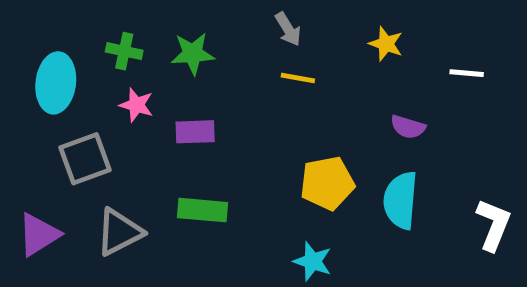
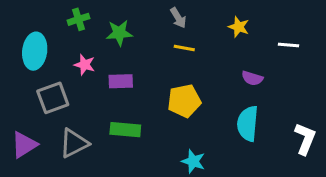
green cross: (124, 51) -> (78, 19), moved, turned -30
yellow pentagon: (327, 183) -> (184, 101), moved

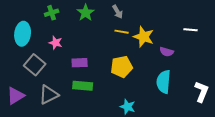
yellow star: (239, 27) -> (144, 37), moved, size x1.5
green star: (119, 33) -> (86, 13), moved, turned -30
purple rectangle: (121, 81) -> (80, 63), moved
gray square: (53, 98) -> (35, 65), turned -30

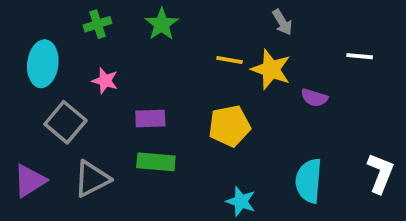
gray arrow: (118, 12) -> (282, 22), moved
cyan semicircle: (164, 82) -> (309, 181), moved

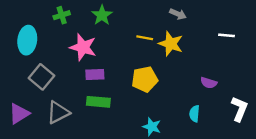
gray arrow: (282, 22) -> (178, 14), turned -35
pink star: (105, 81) -> (83, 47), moved, size x1.6
purple semicircle: (314, 98) -> (209, 83), moved
cyan semicircle: (309, 181) -> (194, 114), size x0.6

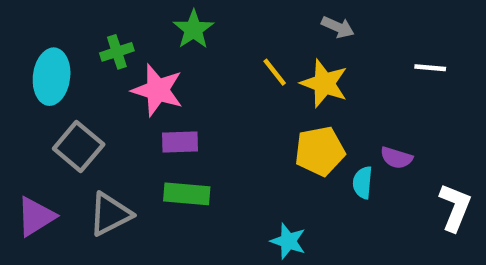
green cross: (62, 15) -> (117, 52), moved
yellow line: (145, 38) -> (275, 72), turned 42
yellow pentagon: (145, 79) -> (320, 151), moved
cyan semicircle: (194, 114) -> (363, 183), moved

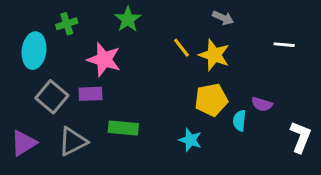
green cross: (117, 52) -> (67, 24), moved
purple rectangle: (180, 142) -> (91, 94), moved
cyan star: (288, 241) -> (190, 140), moved

